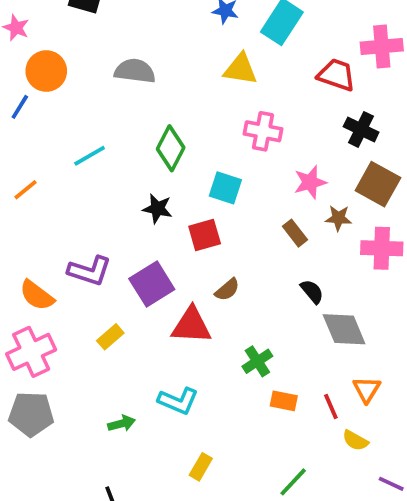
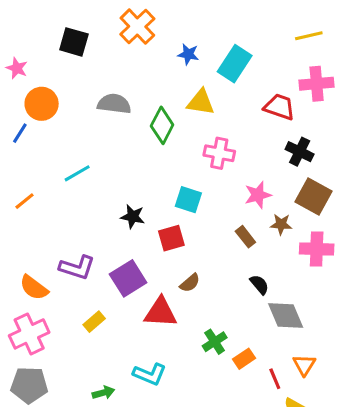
green diamond: (171, 148) -> (162, 125), moved
orange rectangle: (284, 401) -> (244, 359), moved, turned -45

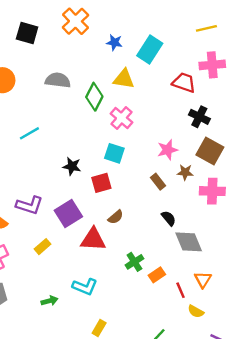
pink cross: (219, 153) -> (121, 118), moved, turned 30

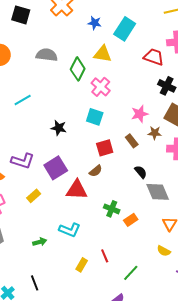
red square: (101, 183) -> (105, 148), moved
green cross: (134, 262) -> (112, 209), turned -35
red line: (180, 290) -> (105, 256), moved

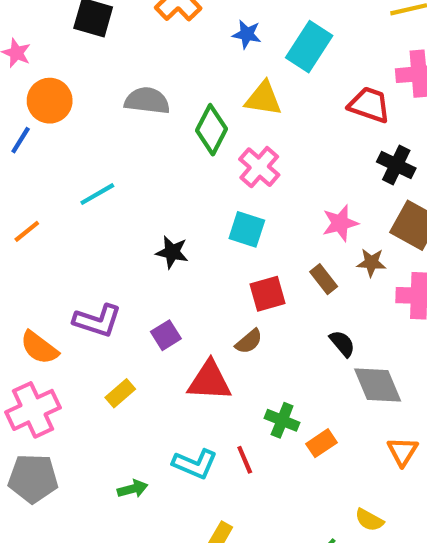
purple square: (56, 168) -> (166, 335), size x0.6
yellow semicircle: (164, 251) -> (369, 520), moved
red line: (105, 256) -> (245, 460), moved

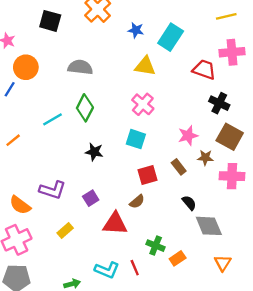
green diamond: (212, 130) -> (85, 108), moved

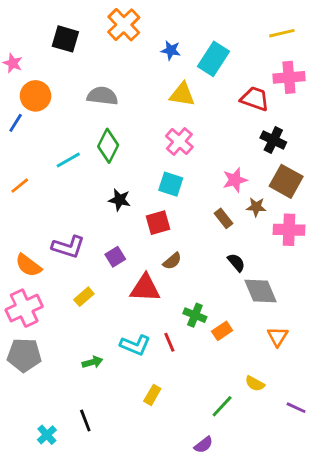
red square: (147, 175) -> (158, 223), moved

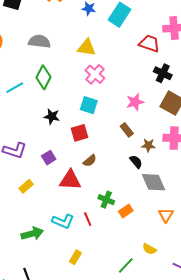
yellow triangle: (182, 94) -> (87, 48), moved
brown star: (256, 207) -> (148, 145), moved
green arrow: (92, 362) -> (32, 234), size x1.5

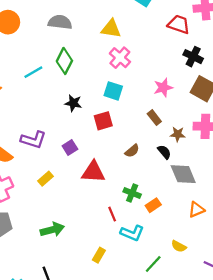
brown semicircle: (90, 161) -> (132, 151), moved
orange triangle: (166, 215) -> (196, 210), turned 35
cyan L-shape: (63, 221) -> (132, 233), moved

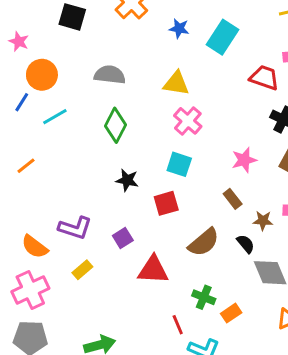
cyan line: (33, 72) -> (55, 117), moved
brown semicircle: (132, 151) -> (204, 242), size x1.6
yellow rectangle: (46, 179) -> (82, 270), moved

